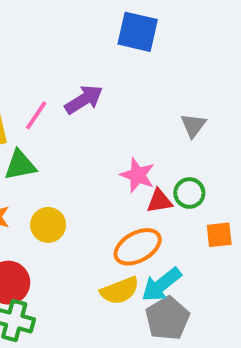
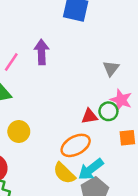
purple arrow: (84, 100) -> (42, 52), turned -60
pink star: (138, 175) -> (121, 100), moved
yellow semicircle: (120, 291) -> (64, 173), turned 65

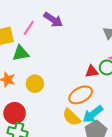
purple arrow: (42, 52) -> (53, 20), turned 126

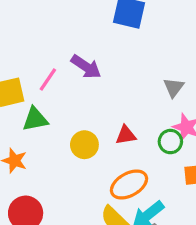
red triangle: (92, 71) -> (126, 135), moved
yellow circle: (35, 84) -> (84, 145), moved

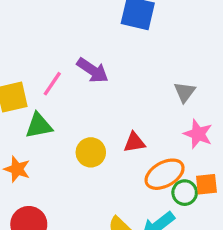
green circle: (170, 142) -> (185, 193), moved
orange ellipse: (129, 184) -> (165, 174), moved

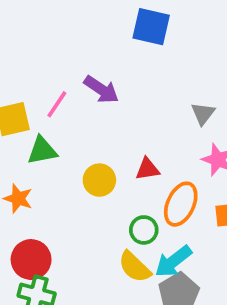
orange ellipse: (165, 174) -> (181, 204), turned -36
green circle: (185, 193) -> (144, 230), moved

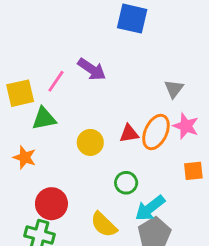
orange ellipse: (181, 204) -> (156, 132), moved
red circle: (31, 260) -> (51, 204), moved
yellow semicircle: (135, 267) -> (104, 225), moved

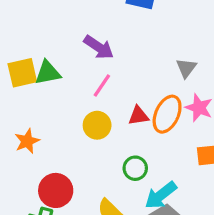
pink line: (56, 81) -> (102, 85), moved
green triangle: (44, 119) -> (48, 73), moved
orange star: (25, 157) -> (27, 141), turned 30

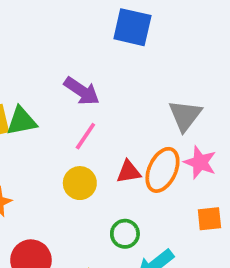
gray triangle: (186, 68) -> (185, 115), size x1.4

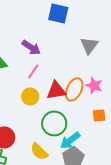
gray triangle: (185, 115) -> (89, 45), moved
red triangle: (129, 172) -> (56, 90), size x1.5
green circle: (125, 234) -> (54, 123), size x1.6

